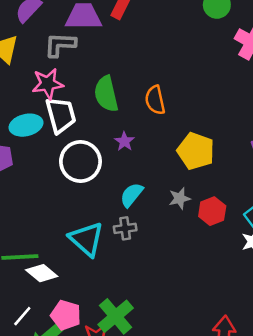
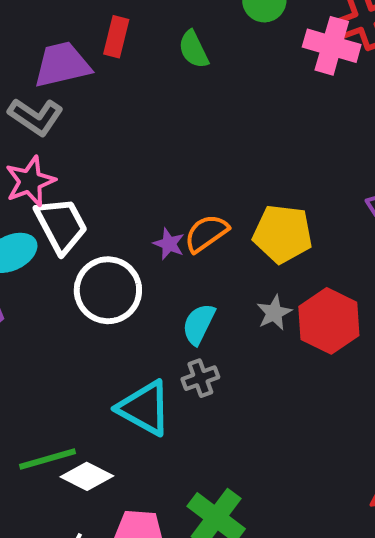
gray L-shape: (60, 45) -> (36, 117), turned -136
green semicircle: (106, 94) -> (193, 49), moved, size x0.7
orange semicircle: (155, 100) -> (206, 233), moved, turned 80
red hexagon: (212, 211) -> (329, 321), size x1.4

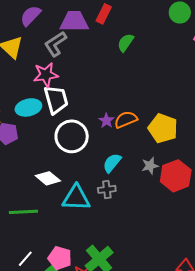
green semicircle: (193, 49) -> (126, 43), moved, turned 48
gray L-shape: (36, 117) -> (56, 44), turned 100
cyan triangle: (144, 408) -> (76, 198), turned -40
white diamond: (87, 476) -> (48, 178), moved

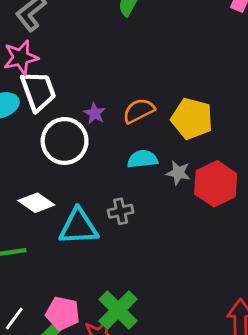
purple star: (106, 121) -> (95, 113), moved
cyan semicircle: (112, 163) -> (142, 159), moved, turned 50
gray star: (150, 166) -> (178, 173), turned 30

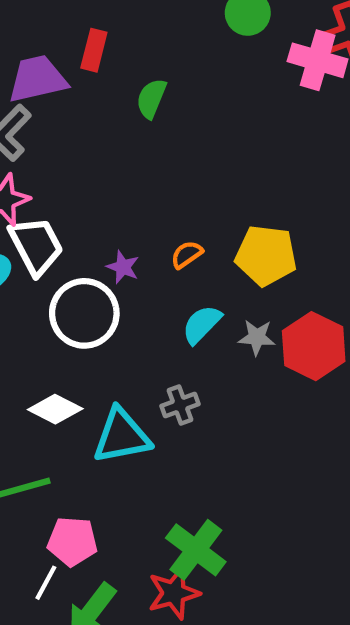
orange semicircle: (139, 111) -> (187, 254), size x0.7
cyan semicircle: (142, 159) -> (202, 324), turned -32
pink pentagon: (63, 313) -> (72, 541), moved

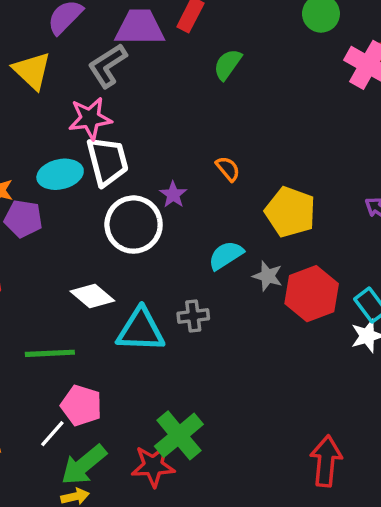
orange semicircle: (187, 254) -> (228, 169), moved, turned 72

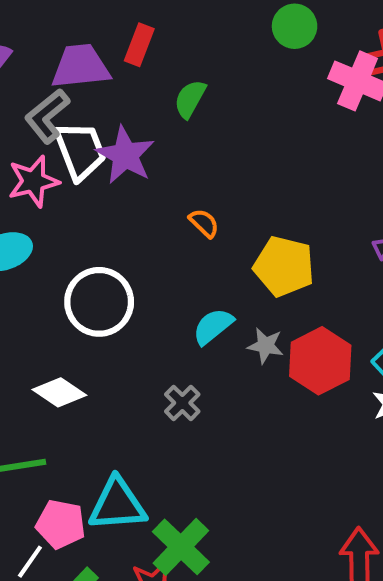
white trapezoid: (107, 161) -> (80, 151), moved
purple star: (173, 195) -> (125, 155), moved, size x1.8
gray cross: (193, 316) -> (182, 403), turned -32
cyan triangle: (141, 330) -> (117, 504), moved

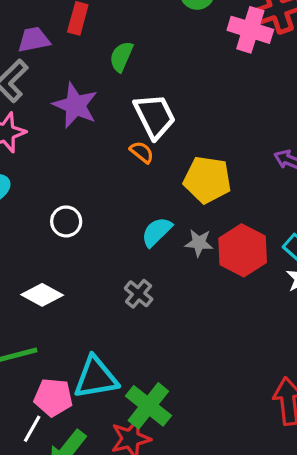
purple trapezoid: (81, 66) -> (34, 40), size x0.7
white trapezoid: (80, 151) -> (155, 116), moved
white circle: (99, 302) -> (66, 221), size x0.6

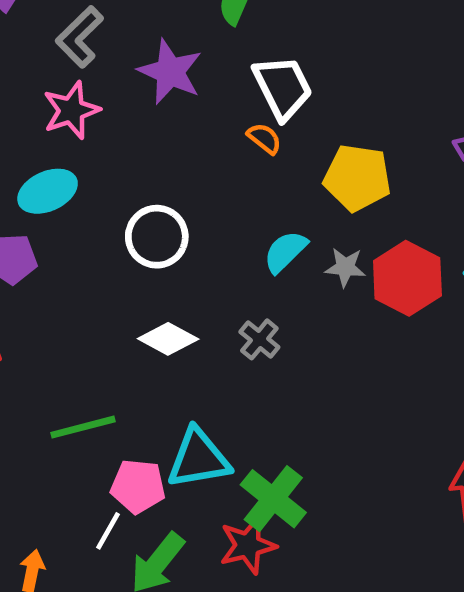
white circle: (66, 221) -> (157, 237), size x1.4
white diamond: (42, 295) -> (168, 339), moved

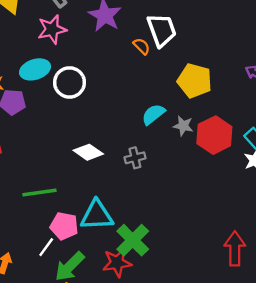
orange semicircle: (264, 138) -> (142, 46), moved
white circle: (157, 237) -> (69, 82), moved
gray cross: (259, 339) -> (135, 158), turned 30

